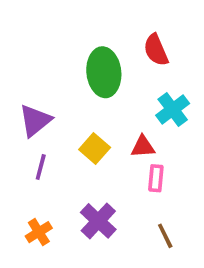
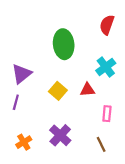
red semicircle: (156, 50) -> (107, 25), moved, turned 42
purple line: (41, 167) -> (16, 102), moved
pink rectangle: (156, 178) -> (107, 114), moved

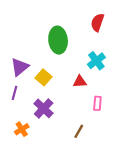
yellow square: (58, 91) -> (44, 77), moved
purple cross: (60, 135) -> (44, 108), moved
brown line: (101, 144) -> (79, 131), moved, turned 56

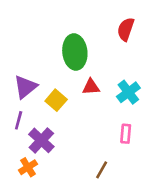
cyan cross: (96, 61) -> (128, 92), moved
red triangle: (80, 82) -> (91, 87), moved
purple cross: (44, 108) -> (41, 140), moved

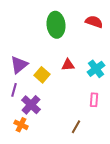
red semicircle: (126, 29) -> (94, 22), turned 90
green ellipse: (75, 52) -> (56, 25), moved
orange cross: (28, 167) -> (21, 125), turned -32

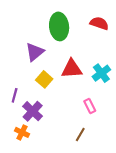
purple triangle: (19, 65) -> (35, 52), moved
red triangle: (68, 65) -> (72, 69), size x1.5
pink rectangle: (94, 100) -> (90, 106), moved, turned -32

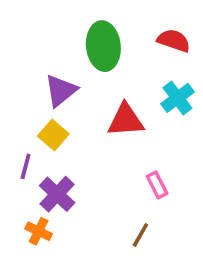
cyan cross: (101, 73) -> (177, 98), moved
yellow square: (44, 79) -> (53, 135), moved

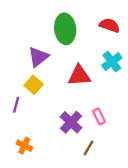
purple cross: (57, 194) -> (71, 122), moved

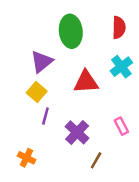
red semicircle: (110, 25) -> (119, 27), turned 72
purple line: (16, 105) -> (45, 116), moved
pink rectangle: (99, 116) -> (121, 126), moved

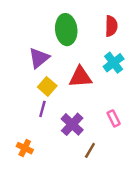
yellow square: (37, 92) -> (47, 86), moved

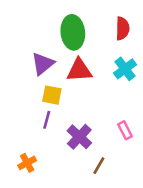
red triangle: (80, 77) -> (79, 70), moved
yellow square: (47, 86) -> (52, 95), turned -30
orange cross: (25, 148) -> (27, 163), turned 35

